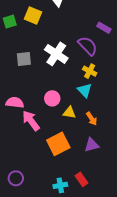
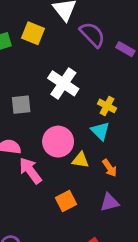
purple semicircle: (88, 46) -> (92, 35), moved
gray square: (24, 59) -> (21, 105), moved
pink circle: (52, 98) -> (58, 142), size x1.5
orange square: (58, 144) -> (66, 201), size x0.7

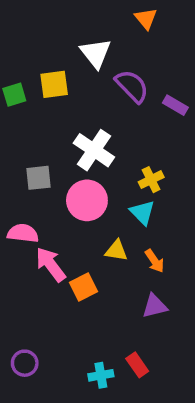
yellow square: (33, 33) -> (54, 84), turned -30
yellow cross: (107, 106) -> (151, 180), turned 36
pink circle: (58, 142) -> (87, 200), moved
orange square: (66, 201) -> (84, 287), moved

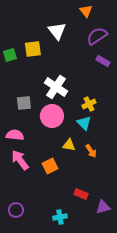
purple semicircle: (132, 86) -> (97, 36), moved, turned -80
pink arrow: (51, 264) -> (20, 160), moved
purple triangle: (155, 306) -> (103, 207), moved
red rectangle: (137, 365) -> (81, 194), moved, turned -32

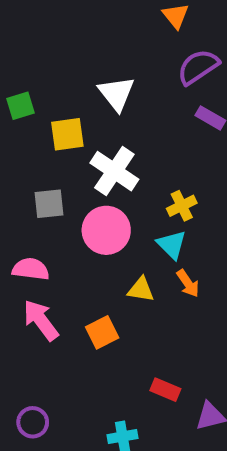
white triangle: (57, 31) -> (116, 93), moved
yellow square: (33, 49) -> (67, 134), moved
orange arrow: (91, 151) -> (188, 283), moved

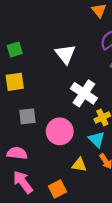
green square: (20, 106) -> (15, 50), moved
yellow square: (67, 134) -> (15, 82), moved
white cross: (114, 171) -> (84, 93), moved

